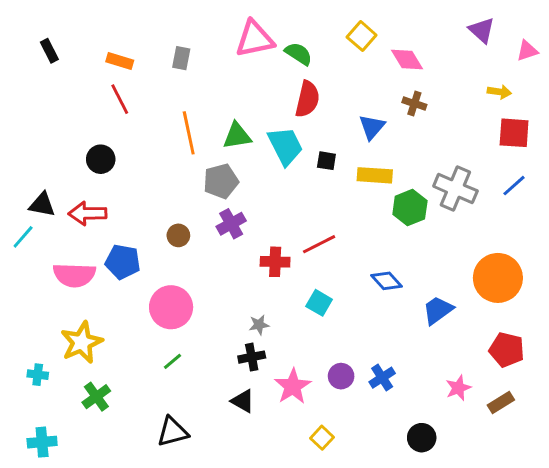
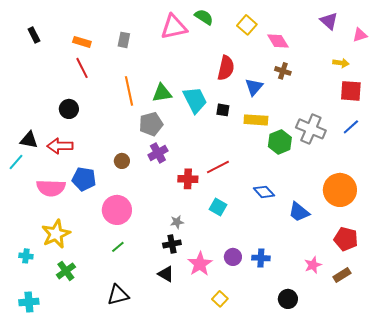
green semicircle: (299, 54) -> (204, 17), moved
red semicircle: (307, 99) -> (226, 68), moved
blue trapezoid: (438, 310) -> (299, 212), turned -105
blue cross: (382, 378) -> (261, 258), turned 36

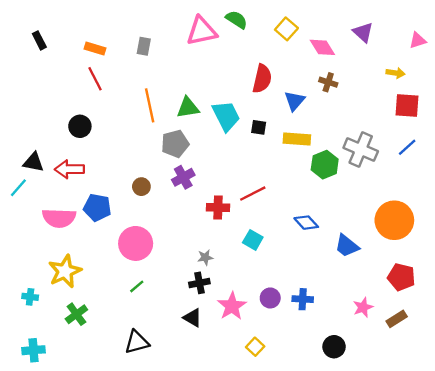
purple triangle: (329, 21) -> (363, 32), moved

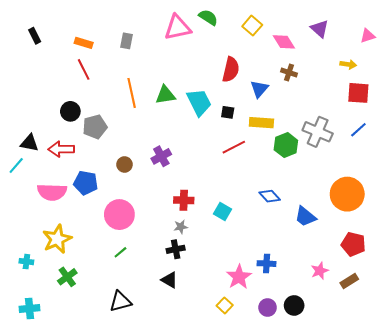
gray pentagon: (175, 144) -> (95, 127), moved
red line: (253, 194) -> (234, 147), moved
red cross: (218, 207) -> (184, 200), moved
purple circle: (270, 298) -> (268, 308), moved
pink star: (232, 306) -> (239, 277), moved

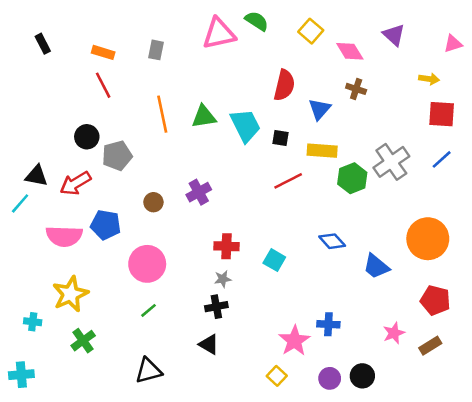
gray cross: (318, 132) -> (391, 162), turned 32
red arrow: (61, 149) -> (75, 183), turned -30
cyan cross: (29, 309) -> (21, 375), moved

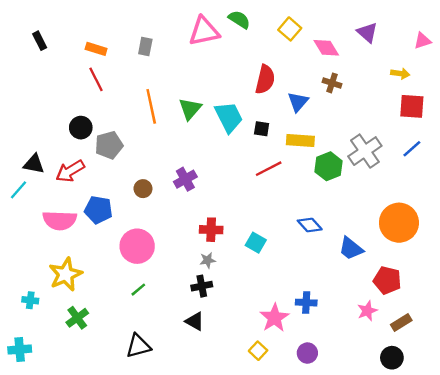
green triangle: (204, 117) -> (190, 109), turned -40
red pentagon: (435, 300) -> (387, 280), moved
black circle: (362, 376) -> (392, 358), moved

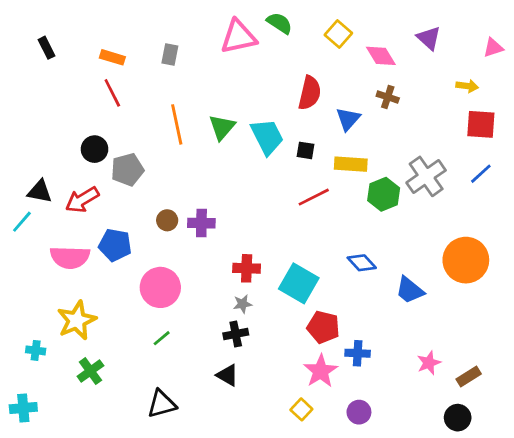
purple cross: (185, 179) -> (201, 223), moved, turned 30
cyan square: (256, 243) -> (299, 283), size x1.6
red pentagon: (387, 280) -> (323, 327), moved

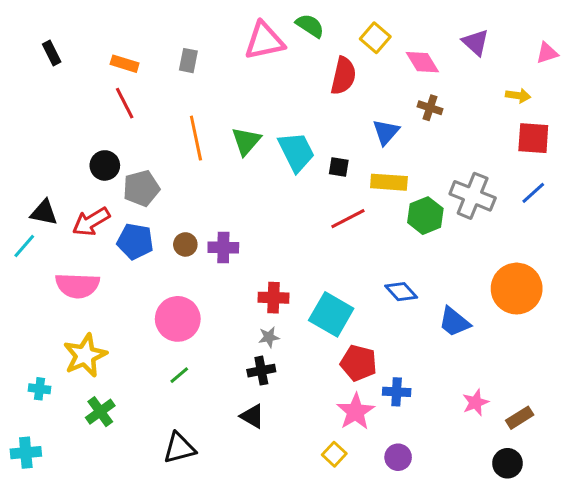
red semicircle: (310, 93) -> (343, 76), moved
gray cross: (426, 176) -> (473, 196), turned -33
blue pentagon: (115, 245) -> (135, 241), moved

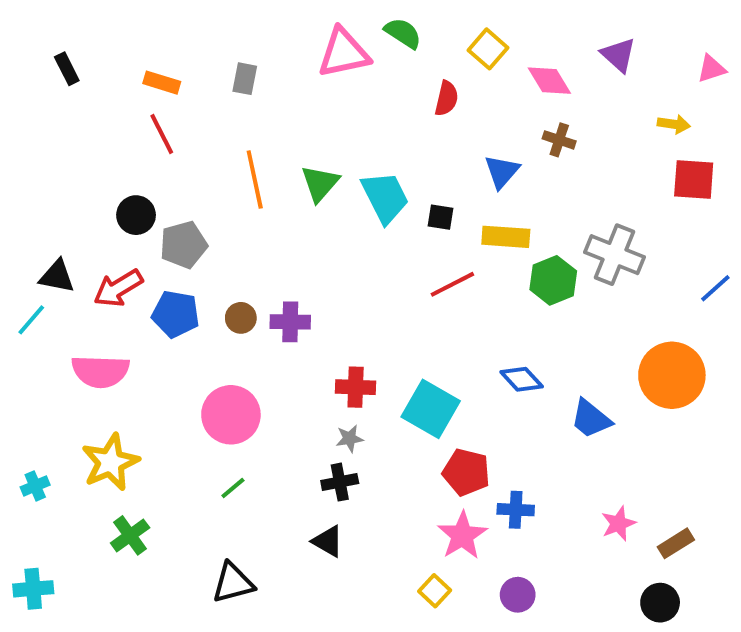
red semicircle: (343, 76) -> (446, 98), size x0.7
blue line: (533, 193) -> (715, 288), moved
cyan cross: (39, 389) -> (35, 486), moved, turned -30

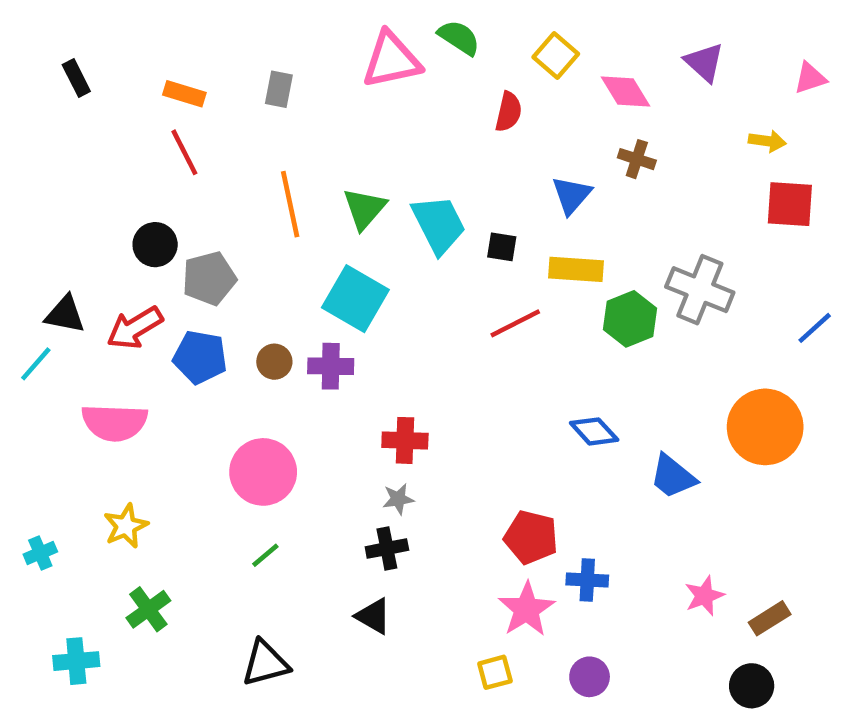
cyan square: (431, 409) -> (355, 299), moved
yellow star: (110, 462) -> (126, 526), size x0.7
cyan cross: (33, 589) -> (76, 661), moved
yellow square: (435, 591) -> (495, 672), turned 32

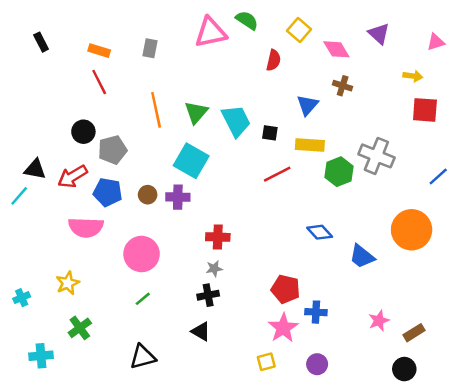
pink semicircle: (115, 422) -> (86, 227), moved

